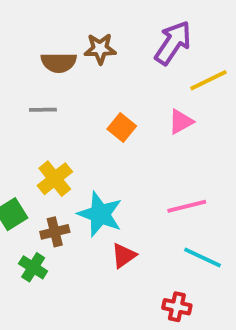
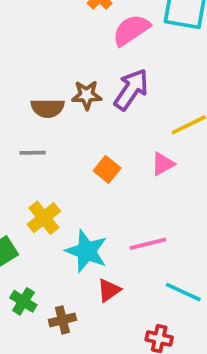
purple arrow: (173, 43) -> (131, 89), moved
pink line: (187, 206) -> (148, 244), moved
brown cross: (55, 232) -> (62, 320), moved

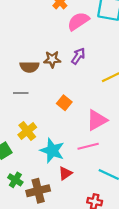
purple arrow: (131, 89) -> (78, 56), size x0.7
pink triangle: (163, 164) -> (97, 120), moved, size x1.5
brown cross: (62, 320) -> (38, 191), size x1.5

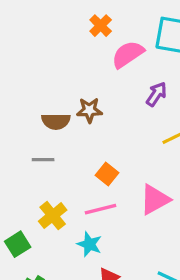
purple arrow: (78, 56) -> (156, 94), moved
pink line: (88, 146) -> (101, 209), moved
cyan star: (52, 151) -> (89, 244), size x0.7

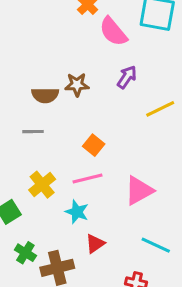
pink semicircle: (128, 54) -> (113, 32), turned -96
purple arrow: (156, 94) -> (127, 77), moved
pink triangle: (155, 200) -> (139, 191), moved

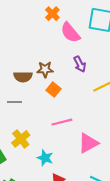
purple arrow: (127, 77) -> (80, 64), turned 119
orange square: (94, 145) -> (53, 89), moved
pink line: (88, 179) -> (62, 122), moved

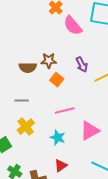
purple arrow: (80, 64) -> (82, 65), moved
gray line: (15, 102) -> (22, 101), moved
cyan star: (45, 158) -> (58, 138), moved

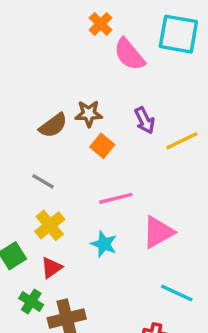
brown semicircle: (28, 68) -> (53, 125), turned -36
gray line: (22, 101) -> (43, 181), turned 32
red triangle: (61, 166) -> (51, 268), moved

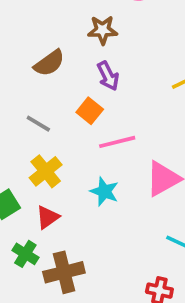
brown star: (89, 114) -> (103, 30), moved
purple arrow: (145, 120) -> (108, 76), moved
orange square: (102, 146) -> (90, 111), moved

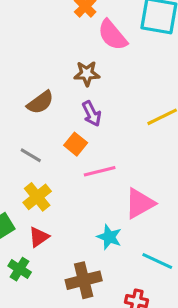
cyan star: (104, 191) -> (109, 237), moved
brown cross: (64, 272) -> (84, 280), moved

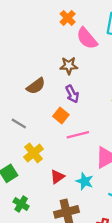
gray line: (31, 155) -> (19, 123), moved
red triangle: (39, 237) -> (57, 177), moved

